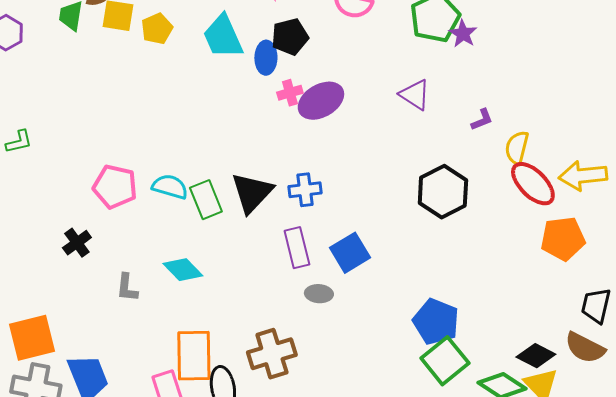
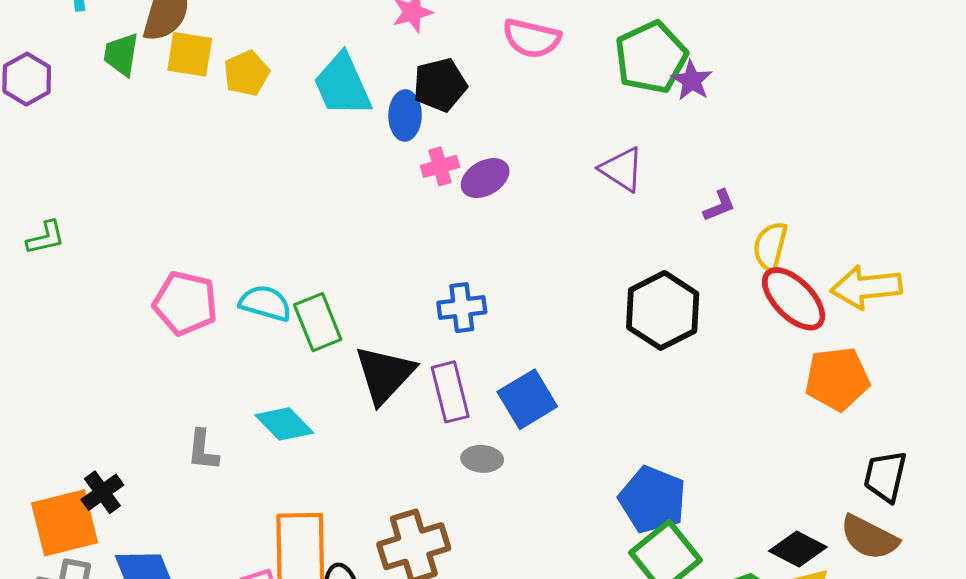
purple ellipse: (321, 101) -> (485, 178), size x0.7
black triangle: (252, 193) -> (385, 374), moved
black cross: (77, 243) -> (102, 492), moved

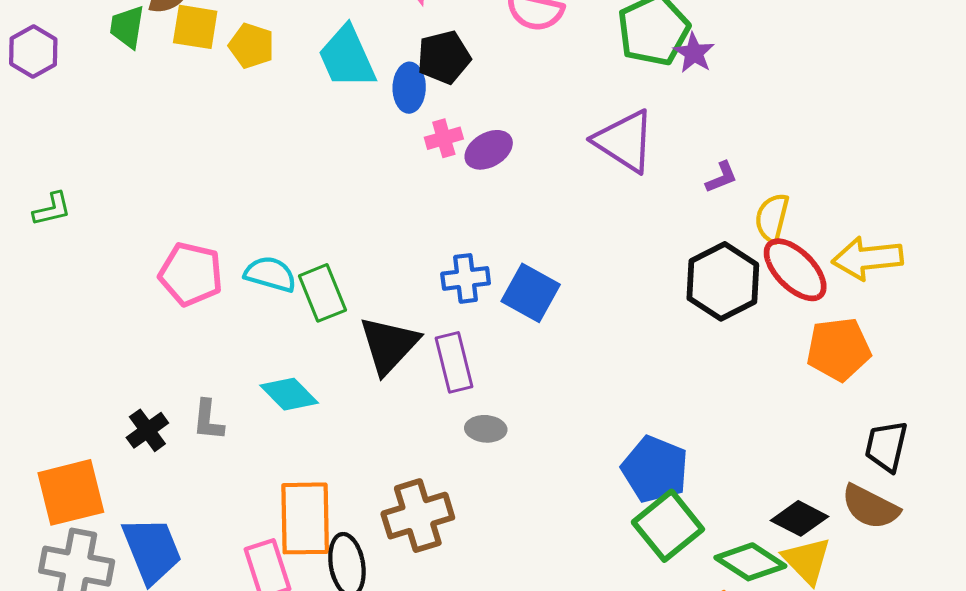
yellow pentagon: (246, 73) -> (252, 46), turned -30
purple triangle: (622, 169) -> (625, 141), size x1.4
black hexagon: (663, 310) -> (723, 281), moved
blue square: (527, 399) -> (531, 293), moved, turned -30
black cross: (102, 492) -> (147, 430), moved

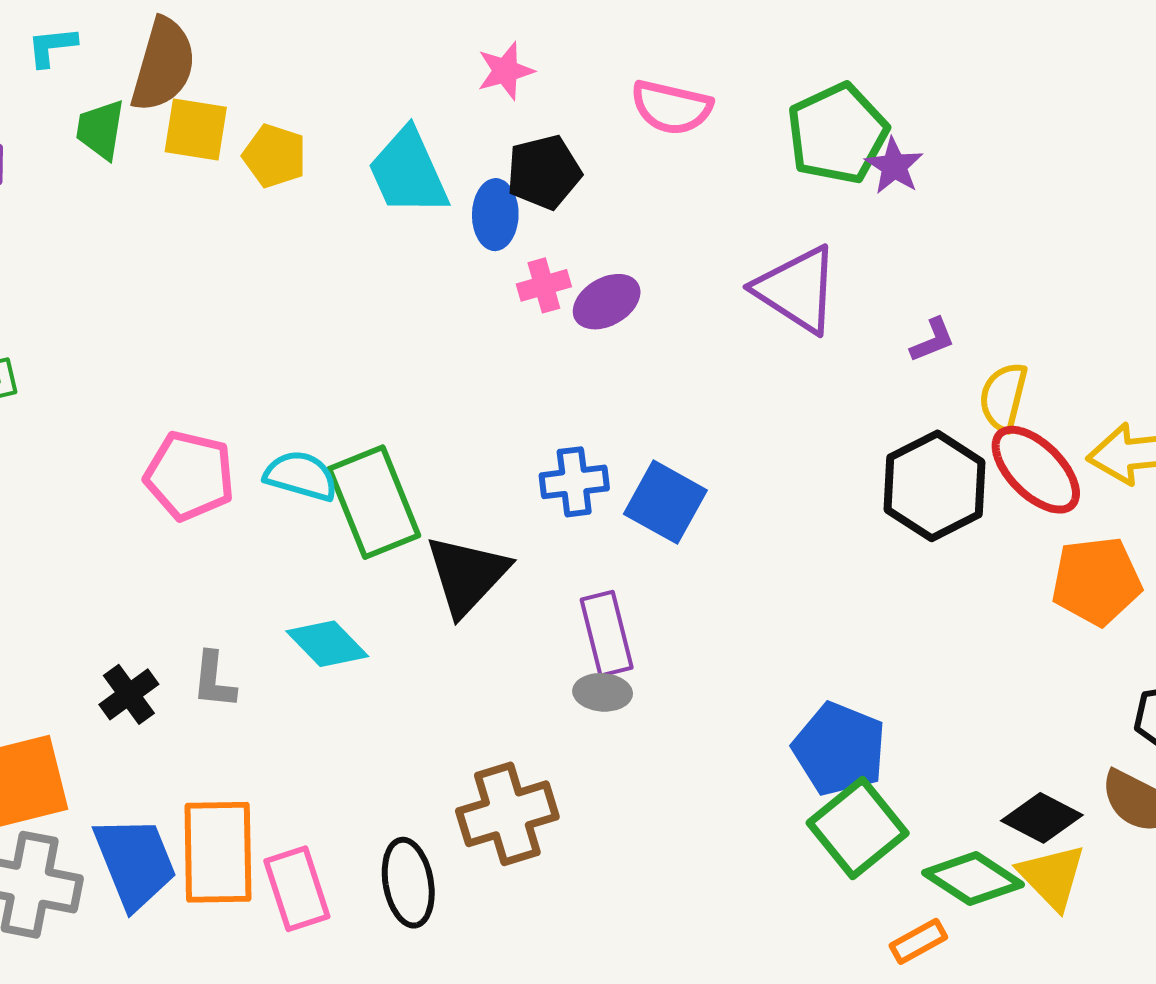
green rectangle: (322, 293) -> (374, 502), size x1.4
purple rectangle: (454, 362) -> (607, 634), moved
orange rectangle: (305, 518) -> (218, 852), moved

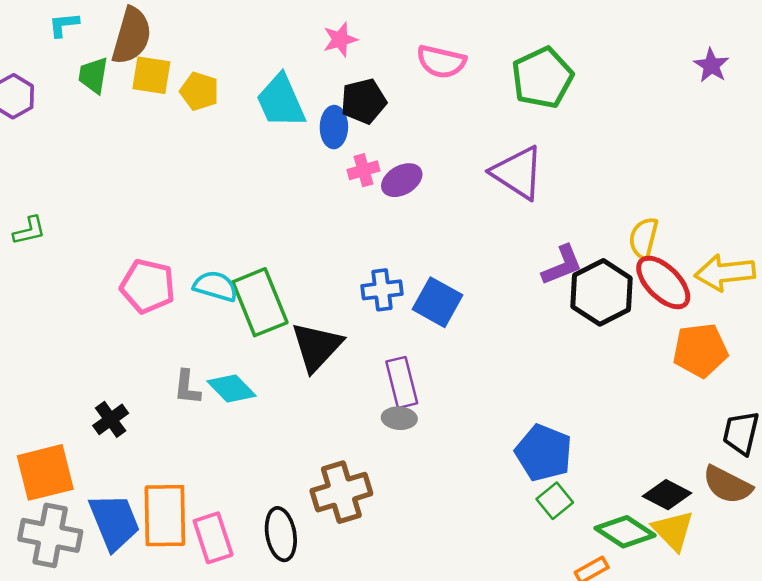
purple star: (894, 166) -> (711, 65), moved
purple L-shape: (933, 340) -> (562, 265), moved, size x1.5
gray L-shape: (214, 680) -> (187, 387), moved
green square: (858, 828) -> (555, 501), size x0.6

